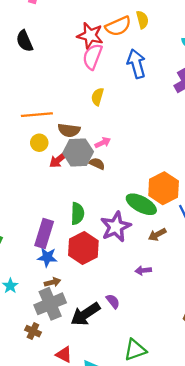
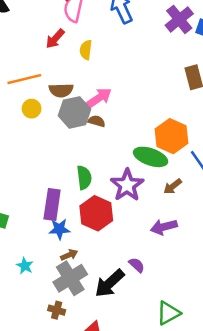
pink arrow: (103, 143) -> (99, 98), size x1.5
red arrow: (58, 160) -> (55, 39), moved
purple arrow: (143, 270) -> (164, 227), size x1.5

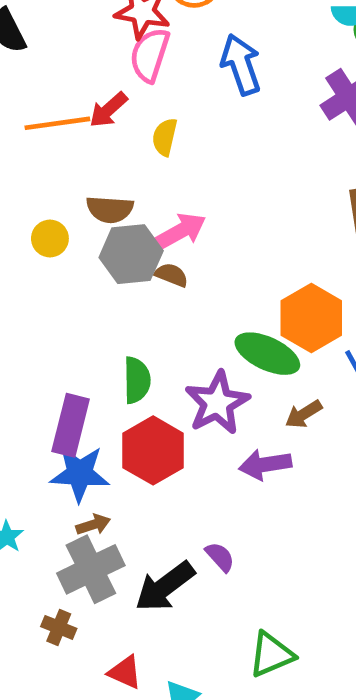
orange line: (24, 79) -> (57, 123), moved
purple arrow: (164, 227) -> (265, 465), moved
blue star: (59, 229) -> (80, 473), size x1.4

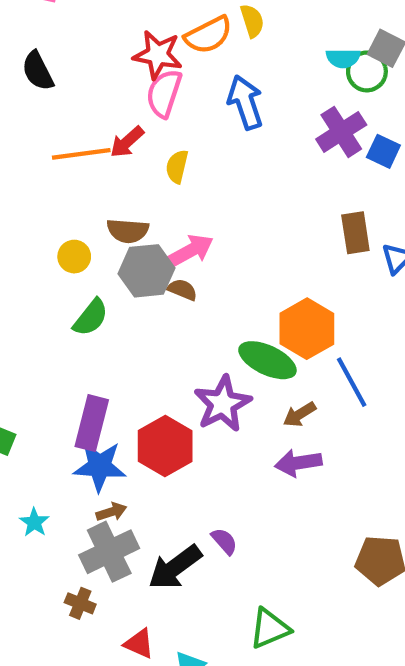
green semicircle: (137, 380) -> (91, 317), moved, turned 39
purple arrow: (265, 465) -> (298, 463), moved

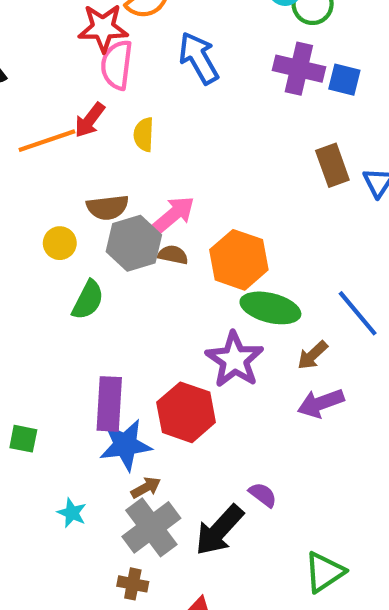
purple cross: (341, 132) -> (299, 69), turned -33
orange hexagon: (307, 329) -> (239, 260), moved

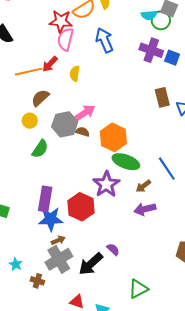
brown semicircle: (108, 207) -> (40, 98), moved, turned 138
cyan star: (72, 513) -> (16, 264), moved
brown cross: (133, 584) -> (37, 281), moved

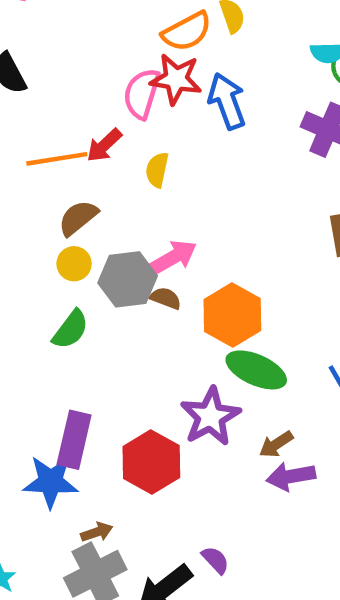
red star: (61, 21) -> (176, 79), moved
yellow circle: (30, 121) -> (74, 264), moved
brown arrow: (143, 186) -> (276, 444), moved
blue star: (51, 219) -> (51, 482), moved

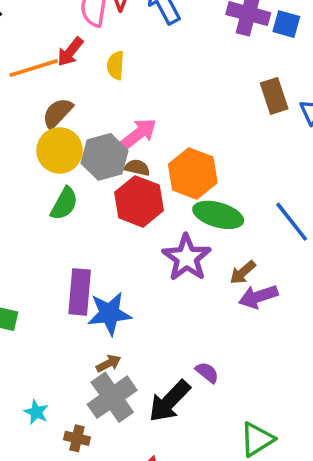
yellow circle: (74, 264) -> (60, 150), size x1.6
red hexagon: (151, 462) -> (139, 201), moved
blue star: (51, 482) -> (109, 314), moved

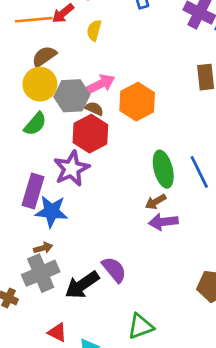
orange hexagon: (193, 174) -> (137, 102), moved
green ellipse: (218, 215) -> (163, 169), moved, turned 48
purple star: (187, 258) -> (72, 169), moved
purple semicircle: (207, 372) -> (114, 270), size x1.5

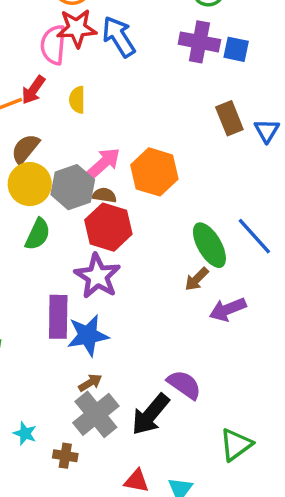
brown arrow: (156, 202) -> (197, 279), moved

